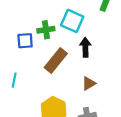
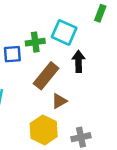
brown triangle: (89, 83) -> (59, 101), moved

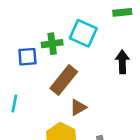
green rectangle: (100, 13) -> (122, 12), turned 63
black arrow: (79, 61) -> (122, 62), moved

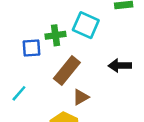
black arrow: (122, 62) -> (120, 66), moved, turned -90
cyan line: (14, 103) -> (19, 93), turned 30

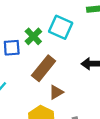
green cross: (56, 35) -> (33, 36), turned -36

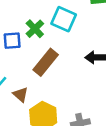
brown triangle: (56, 92) -> (20, 95), moved, turned -49

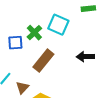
brown triangle: (20, 95) -> (22, 88), turned 32

